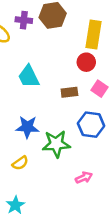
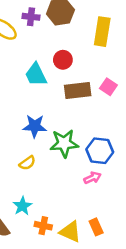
red circle: (86, 62) -> (63, 60), moved
brown rectangle: (69, 92) -> (78, 91), size x1.5
blue hexagon: (91, 125) -> (100, 151), moved

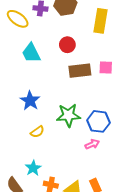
cyan trapezoid: (36, 75) -> (31, 53), moved
pink square: (108, 87) -> (106, 68), turned -32
blue star: (35, 126) -> (30, 101), moved, turned 30

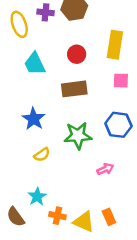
yellow ellipse: (18, 19) -> (19, 24), turned 35
yellow rectangle: (101, 21) -> (115, 45), moved
brown rectangle: (80, 71) -> (74, 89), moved
blue hexagon: (98, 121) -> (118, 125), moved

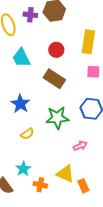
brown rectangle: (74, 89) -> (54, 79), turned 40
yellow triangle: (84, 222) -> (65, 174), moved

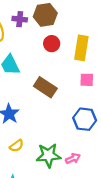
red circle: (56, 50) -> (52, 44), moved
green star: (57, 118) -> (48, 155), moved

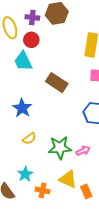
red circle: (52, 44) -> (31, 40), moved

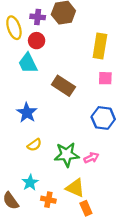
orange rectangle: (86, 191) -> (86, 208), moved

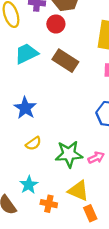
red circle: (37, 41) -> (56, 24), moved
cyan trapezoid: (28, 63) -> (26, 54), turned 90
brown rectangle: (63, 86) -> (65, 61), moved

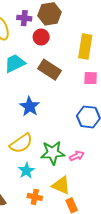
blue star: (25, 108) -> (30, 106), moved
yellow semicircle: (33, 143) -> (21, 143), size x1.6
cyan star: (29, 185) -> (26, 171), moved

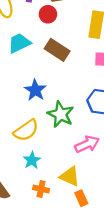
green star: (53, 153) -> (61, 114), moved, turned 30
pink arrow: (77, 156) -> (87, 144), size x1.5

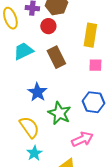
brown rectangle: (57, 50) -> (56, 57), turned 30
yellow semicircle: (26, 130) -> (29, 127), turned -90

